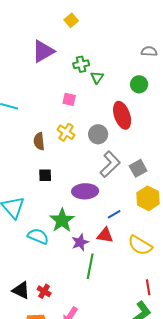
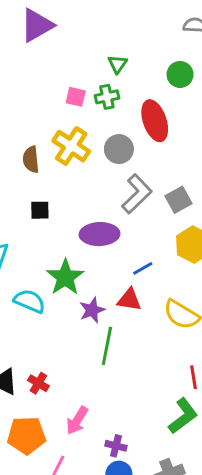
green cross: (81, 64) -> (107, 97), moved
yellow cross: (66, 132) -> (71, 146), size x1.4

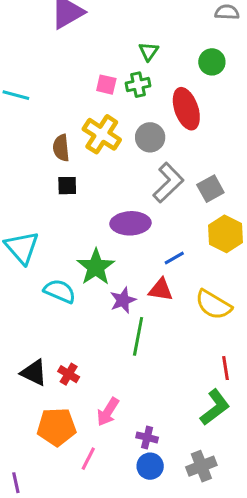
black square: (40, 210) -> (67, 186), moved

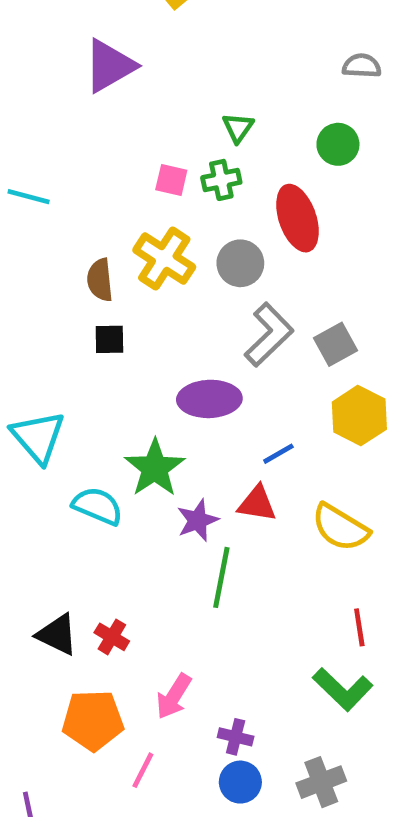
green L-shape: (215, 407) -> (343, 689), turned 81

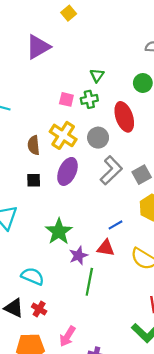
black square: (109, 339) -> (34, 180), moved
purple ellipse: (209, 399) -> (67, 171), moved, turned -64
cyan semicircle: (98, 506) -> (33, 276), moved

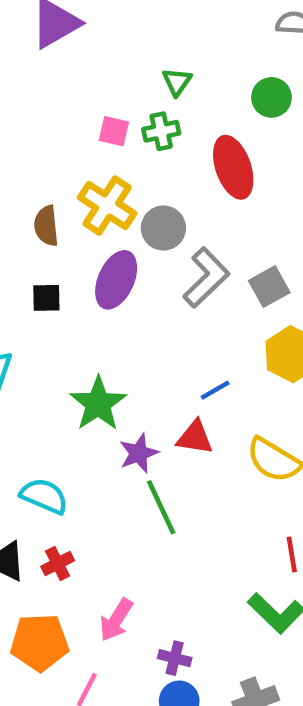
gray circle: (98, 138) -> (163, 228), moved
green line: (89, 282) -> (161, 507), turned -36
red cross: (39, 309) -> (58, 564), turned 32

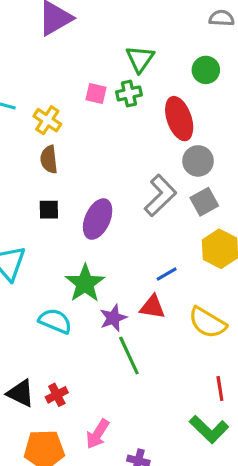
green triangle: (177, 82) -> (140, 59), size x1.4
yellow cross: (107, 206) -> (47, 120), moved, size x0.7
gray circle: (163, 228) -> (198, 161), moved
purple ellipse: (116, 280) -> (98, 219), moved
cyan semicircle: (44, 496) -> (55, 321), moved

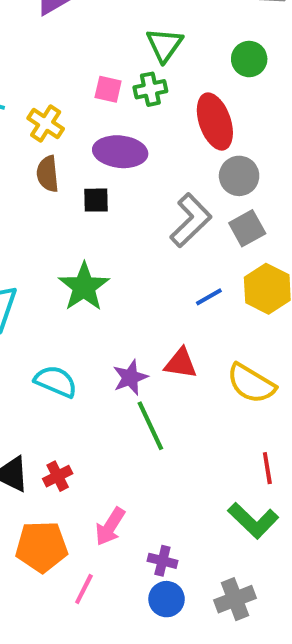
black square: (49, 210) -> (96, 200), moved
purple ellipse: (98, 219) -> (120, 152), moved, turned 72
blue line: (167, 274) -> (209, 297), moved
green star: (85, 283) -> (84, 287), moved

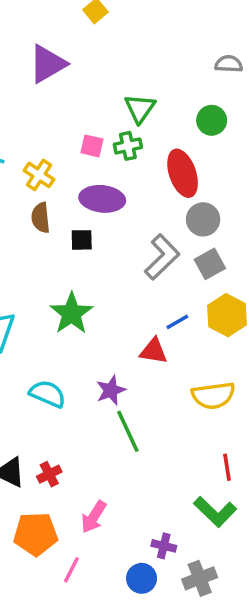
red triangle: (181, 363) -> (154, 351), moved
yellow semicircle: (251, 383) -> (213, 395), turned -39
purple cross: (162, 561) -> (164, 546), moved

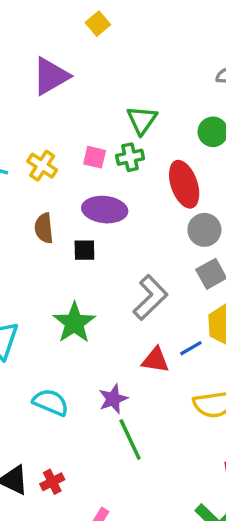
yellow cross: (39, 175) -> (42, 166), moved
gray L-shape: (162, 257) -> (150, 297), moved
blue line: (177, 322) -> (191, 348), moved

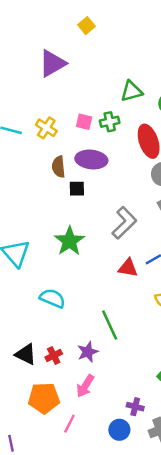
green triangle: (142, 120) -> (132, 91), moved, turned 40
brown semicircle: (44, 228) -> (59, 167), moved
purple star: (113, 399) -> (88, 352), moved

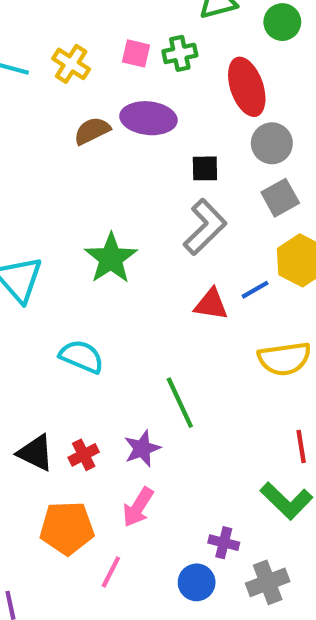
brown semicircle: (59, 167) -> (92, 131), turned 70
black square: (77, 189) -> (205, 168), moved

